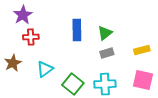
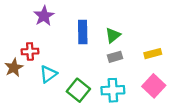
purple star: (23, 15) -> (44, 16), moved
red cross: (31, 37) -> (30, 51), moved
pink square: (143, 80) -> (154, 86), turned 30

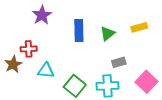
yellow rectangle: (153, 54) -> (139, 27), moved
gray rectangle: (115, 57) -> (119, 62), moved
cyan triangle: (48, 74) -> (46, 71), turned 42

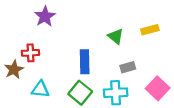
blue rectangle: (79, 31) -> (85, 62), moved
green triangle: (108, 34) -> (116, 36), turned -42
cyan triangle: (46, 71) -> (40, 89), moved

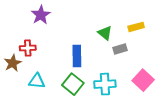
gray rectangle: (128, 67) -> (120, 49), moved

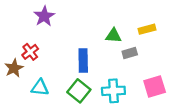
green triangle: (105, 33) -> (113, 36), turned -35
red cross: (28, 48) -> (30, 52), turned -35
pink square: (143, 80) -> (155, 87), turned 30

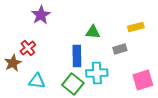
green triangle: (113, 36) -> (93, 32), moved
cyan cross: (113, 91) -> (97, 73), moved

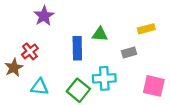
blue rectangle: (77, 56) -> (77, 48), moved
pink square: (143, 80) -> (154, 86), turned 30

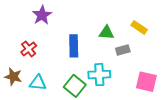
yellow rectangle: (146, 29) -> (139, 27), turned 49
green triangle: (100, 34) -> (106, 33), moved
brown star: (14, 68) -> (13, 77), moved, turned -30

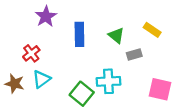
green triangle: (106, 33) -> (116, 35), turned 35
blue rectangle: (74, 46) -> (79, 34), moved
cyan triangle: (38, 83) -> (41, 79), moved, turned -42

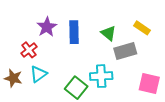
purple star: (46, 16) -> (47, 27), moved
gray rectangle: (134, 54) -> (125, 51), size x1.5

